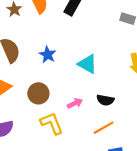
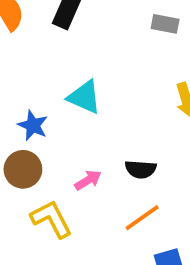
blue star: (48, 55) -> (33, 125), moved
cyan triangle: (87, 64) -> (84, 97), moved

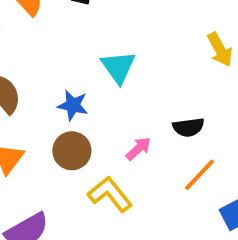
cyan triangle: (84, 97) -> (118, 67), turned 42

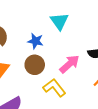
pink arrow: (138, 149) -> (69, 64), size x1.5

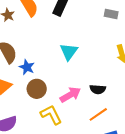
blue star: (35, 41) -> (27, 67), moved

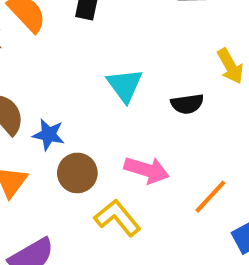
black semicircle: (98, 89) -> (187, 104), moved
pink arrow: (70, 95) -> (147, 170), turned 60

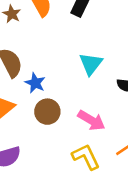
yellow L-shape: (117, 218) -> (86, 157), moved

